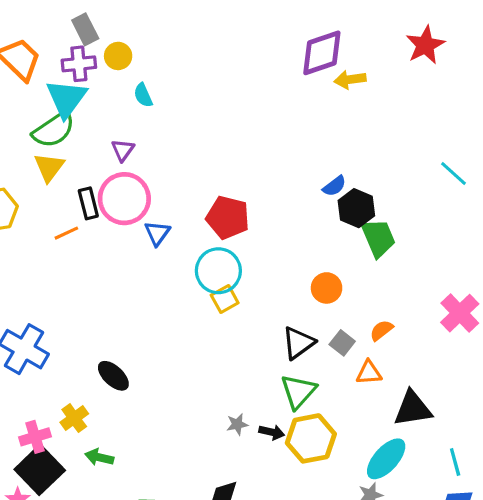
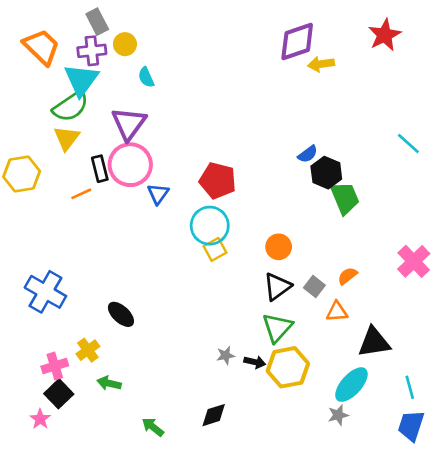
purple triangle: (123, 150) -> (129, 124), size x1.8
orange circle: (327, 288) -> (279, 247), moved
black square: (40, 470) -> (59, 394), size x0.7

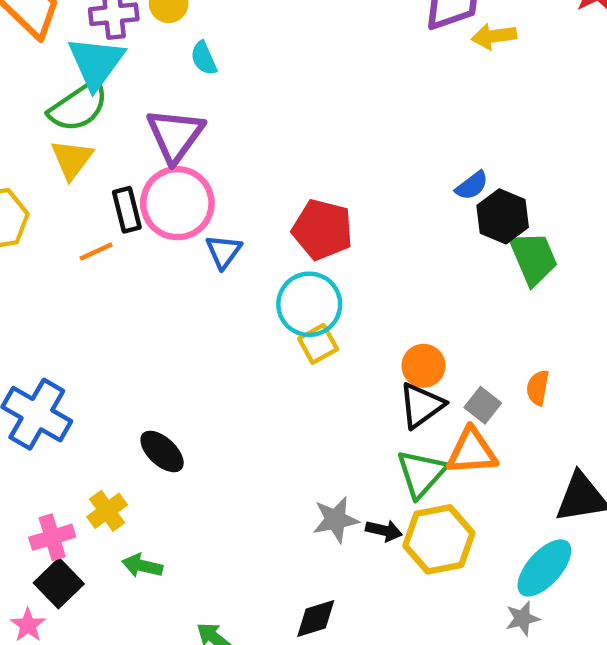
orange circle: (279, 247) -> (423, 366), moved
orange semicircle: (347, 276) -> (538, 388), turned -42
orange triangle: (337, 312) -> (472, 451), moved, size x1.4
gray star: (226, 355) -> (336, 520), size x1.5

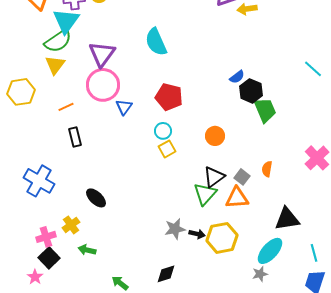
cyan semicircle: (204, 58) -> (156, 42), moved, size x1.8
black rectangle: (127, 210) -> (75, 137), moved
cyan circle: (309, 304) -> (163, 131), size x0.6
orange circle: (423, 366) -> (215, 136), moved
green triangle: (421, 473) -> (205, 194), moved

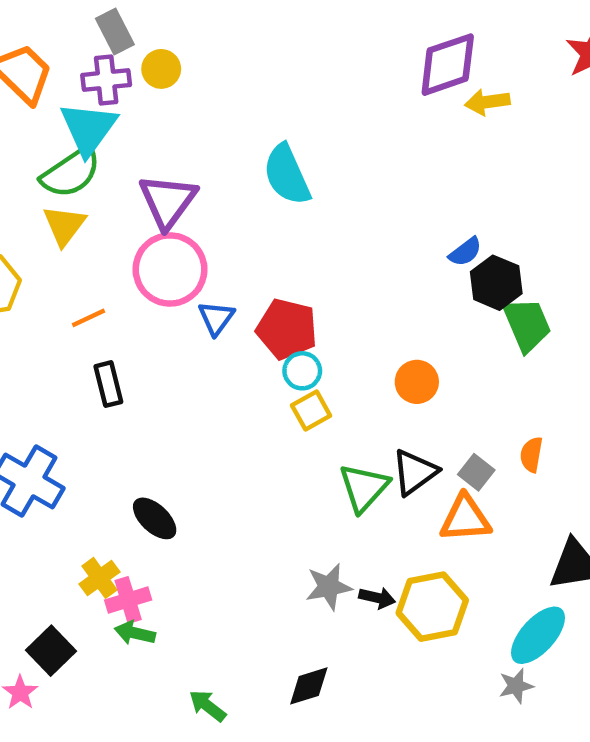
red pentagon: (169, 97) -> (287, 329), moved
green triangle: (205, 194) -> (364, 488), moved
pink cross: (46, 237) -> (128, 600), moved

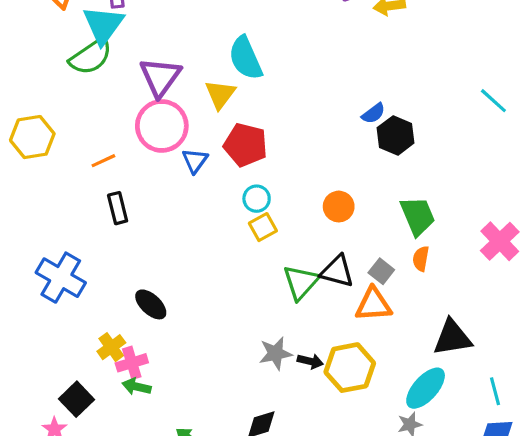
yellow triangle: (64, 225) -> (220, 94), moved
green trapezoid: (527, 325) -> (418, 216), moved
red pentagon: (287, 329) -> (246, 145), moved
black triangle: (415, 472) -> (337, 271), turned 51

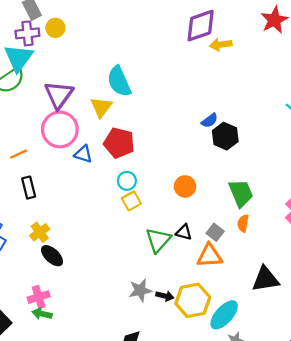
blue triangle: (195, 161) -> (83, 154), turned -48
black triangle: (337, 271) -> (184, 232), size x0.7
yellow cross: (111, 347) -> (40, 232), moved
cyan ellipse: (426, 388) -> (224, 315), moved

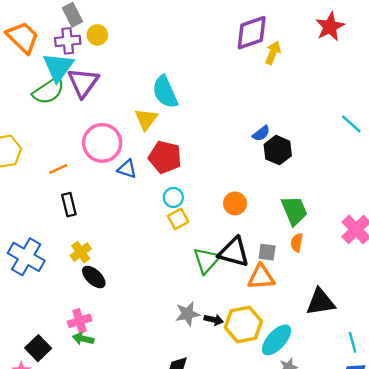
yellow arrow: (221, 45) -> (273, 53), turned 120
purple triangle: (59, 95) -> (83, 82), moved
black triangle: (184, 232) -> (234, 252), size x1.8
gray square: (215, 232) -> (267, 252), turned -30

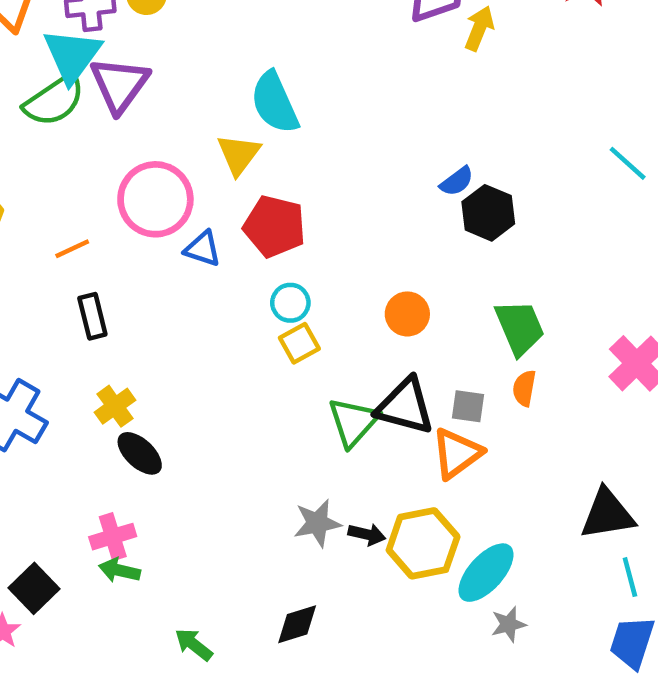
orange triangle: (261, 277) -> (457, 453), turned -32
black triangle: (320, 302) -> (607, 514), moved

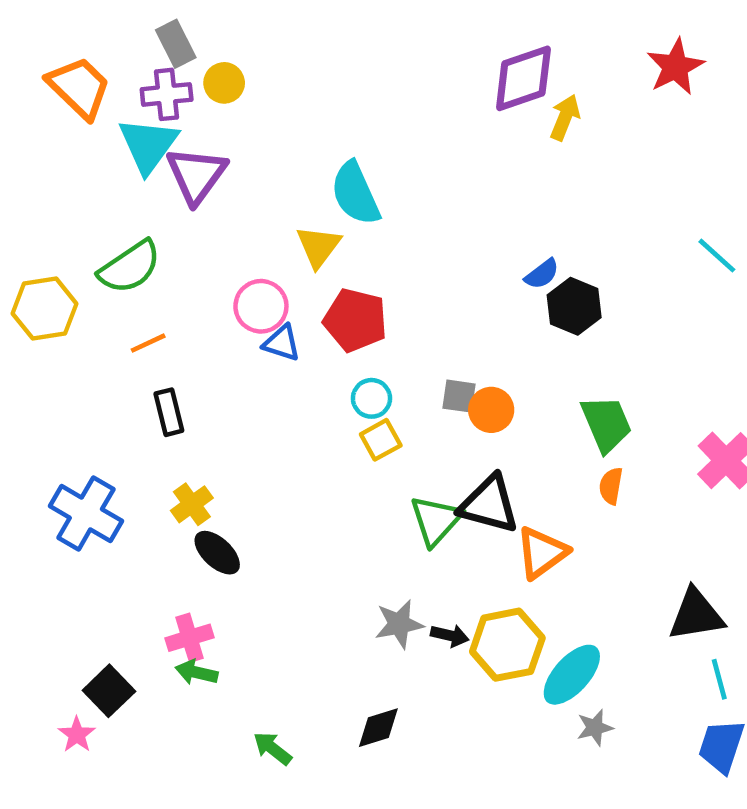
green semicircle: (54, 100) -> (130, 267), moved
pink circle: (155, 199) -> (261, 306), moved, size x0.7
gray square: (468, 406) -> (459, 396), moved

